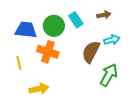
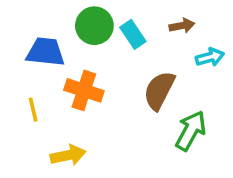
green circle: (54, 26) -> (94, 26), moved
cyan arrow: (112, 40) -> (210, 57), moved

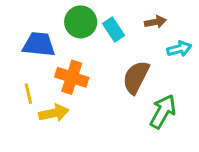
yellow arrow: (68, 155) -> (54, 113), moved

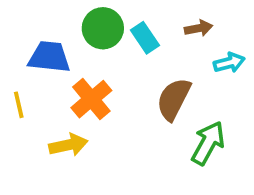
orange cross: (72, 77) -> (91, 99), turned 32
yellow line: (28, 94) -> (19, 105), moved

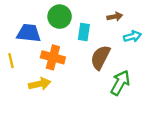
cyan rectangle: (145, 38) -> (84, 32), moved, turned 42
orange cross: (91, 99) -> (53, 57), turned -35

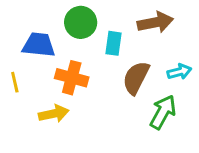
brown arrow: (115, 17) -> (155, 22), size x1.6
cyan arrow: (132, 36) -> (179, 72), moved

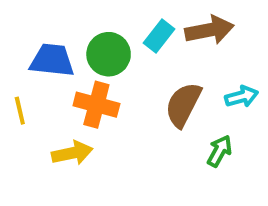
green circle: (81, 22) -> (109, 54), moved
cyan rectangle: (114, 43) -> (159, 36), moved, turned 30
green arrow: (163, 112) -> (219, 151), size x0.7

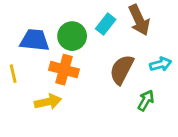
brown arrow: (209, 30) -> (139, 20), turned 76

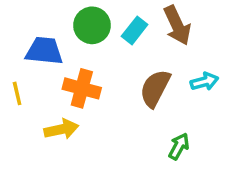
green circle: (72, 36) -> (92, 25), moved
green arrow: (146, 100) -> (179, 146), moved

